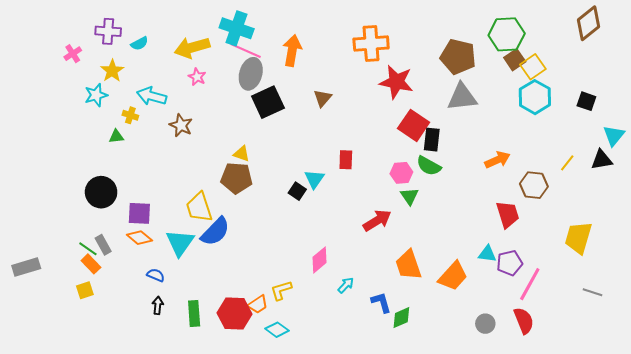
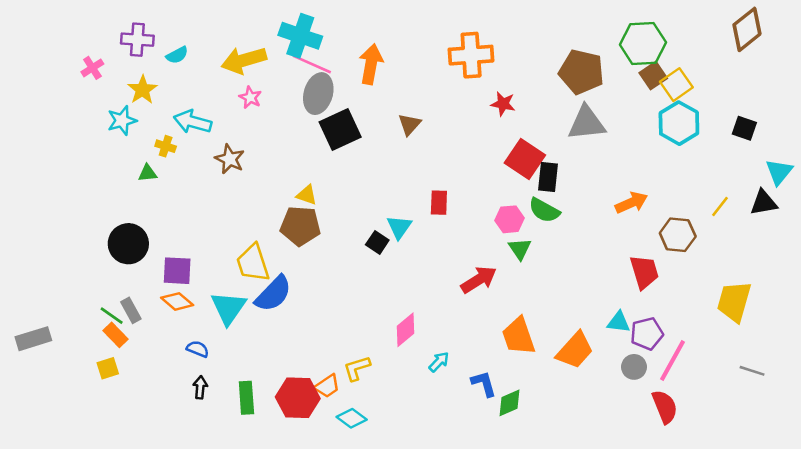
red star: (396, 82) -> (503, 104), size x0.6
gray circle: (485, 324) -> (634, 367), moved

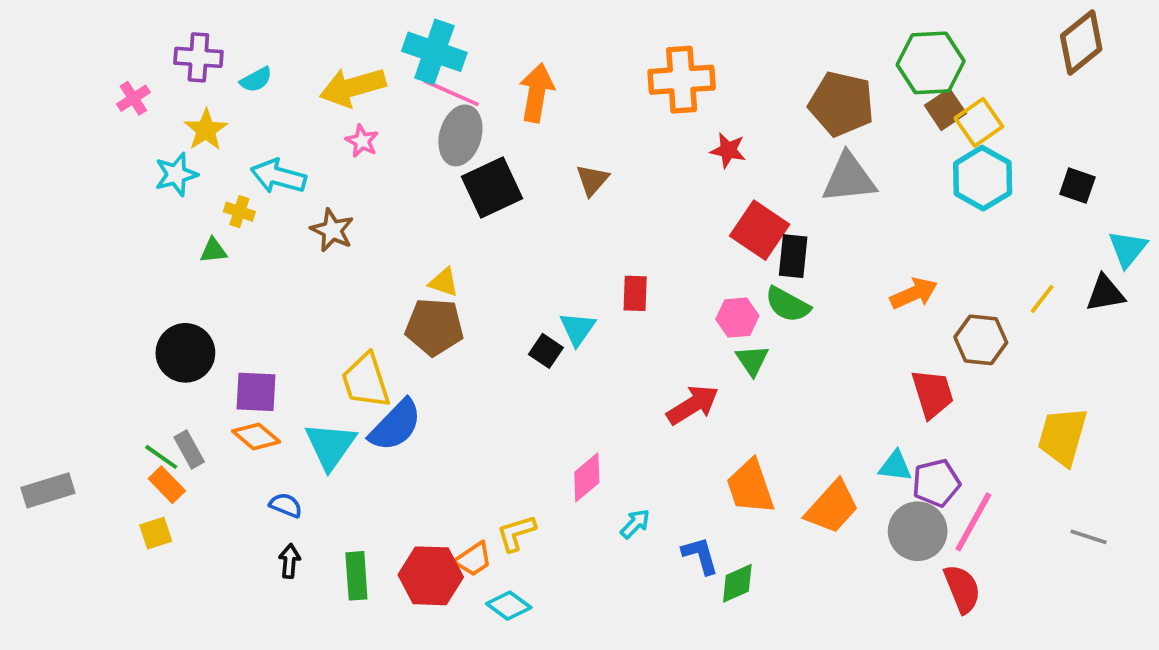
gray circle: (634, 367) -> (918, 531), size x1.6

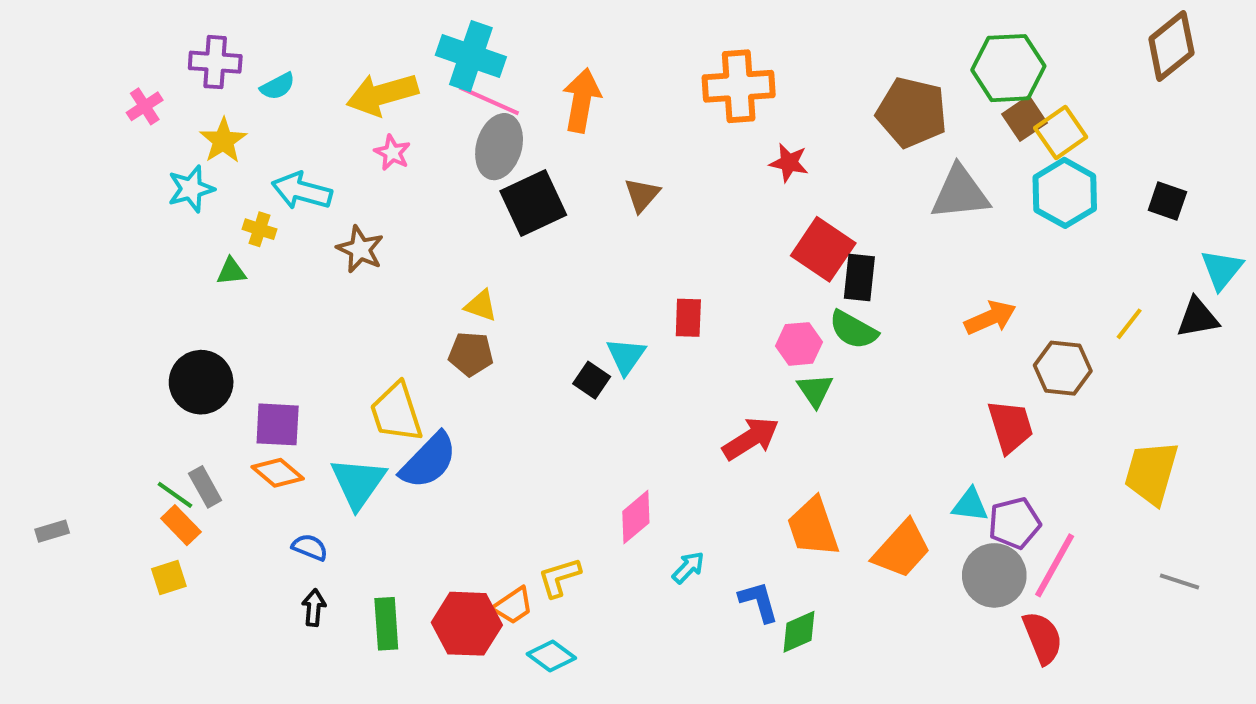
gray triangle: (849, 178) -> (960, 193), moved
brown pentagon: (434, 327) -> (471, 354), size x0.7
gray rectangle: (48, 490) -> (52, 531), size x0.6

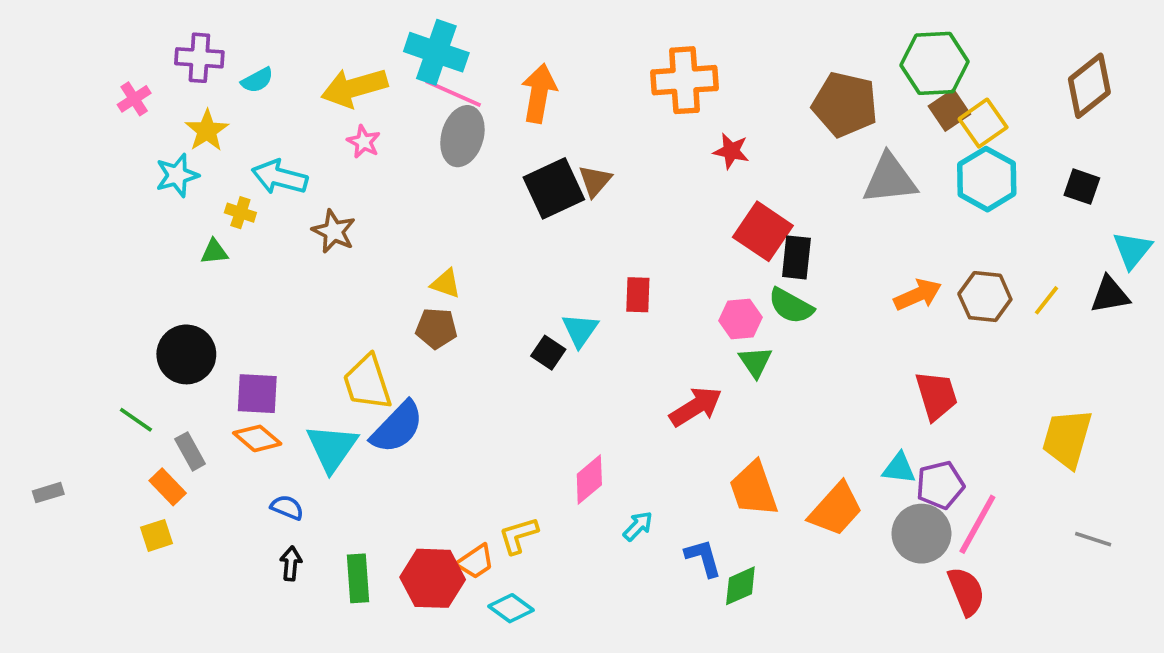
brown diamond: (1171, 46) -> (1089, 86), moved
black square: (533, 203) -> (554, 188), moved
brown hexagon: (1063, 368) -> (985, 297), moved
green line: (175, 495) -> (136, 420), moved

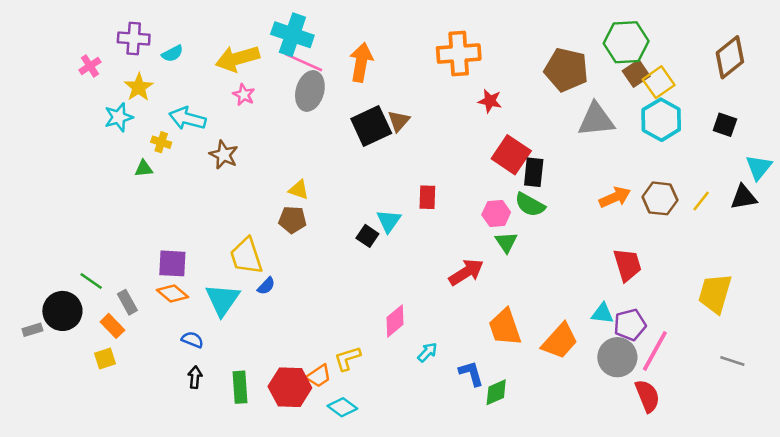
black circle: (186, 354) -> (62, 311), moved
blue semicircle: (397, 427) -> (266, 286), size x0.5

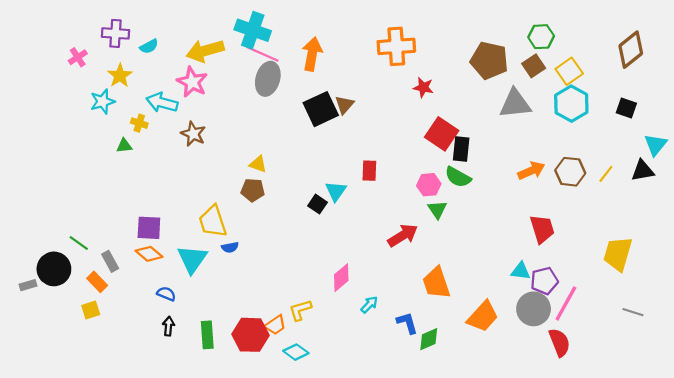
green hexagon: (626, 42) -> (541, 37), size x0.7
brown square: (636, 73) -> (534, 66), moved
pink star: (244, 95) -> (192, 82), moved, size x1.6
blue semicircle: (266, 286) -> (230, 247), turned 35
orange trapezoid: (560, 341) -> (483, 316), moved

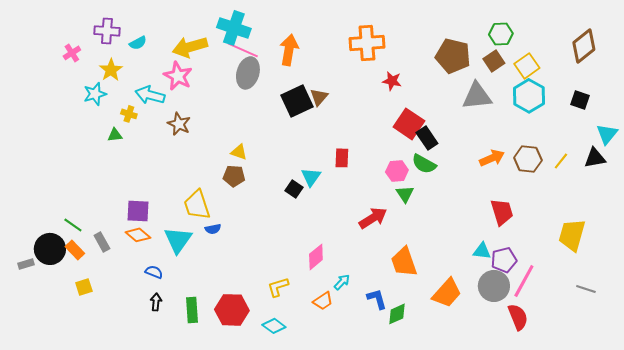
black rectangle: (461, 149) -> (427, 138), turned -40
orange rectangle: (97, 282) -> (75, 250), moved
orange trapezoid: (275, 325) -> (323, 301), moved

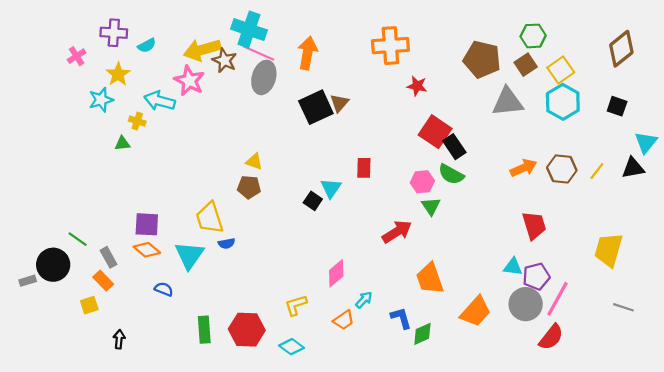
brown star: (179, 124) -> (224, 60), moved
orange rectangle: (75, 250) -> (103, 281), moved
black arrow: (156, 302) -> (119, 339), moved
red semicircle: (518, 317) -> (551, 337), turned 60

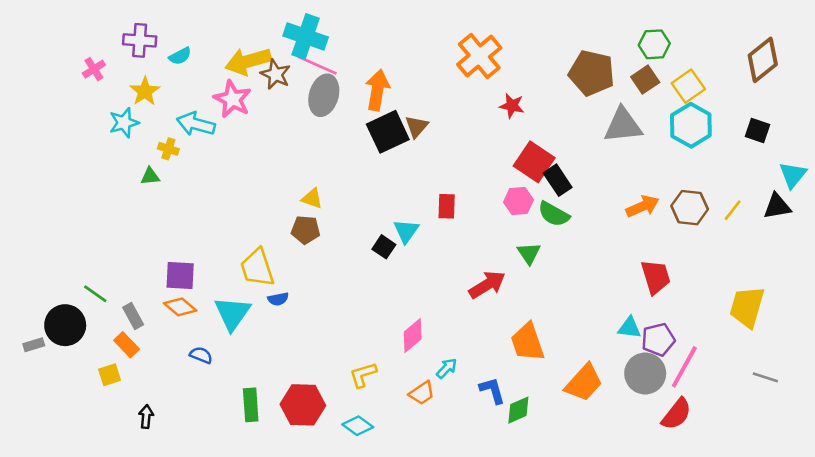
orange cross: (390, 46) -> (479, 56), turned -36
orange arrow: (307, 53) -> (377, 90), moved
pink hexagon: (422, 182) -> (518, 201), moved

